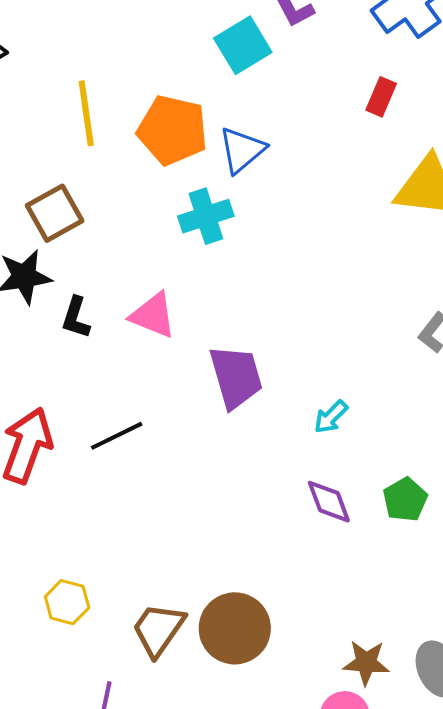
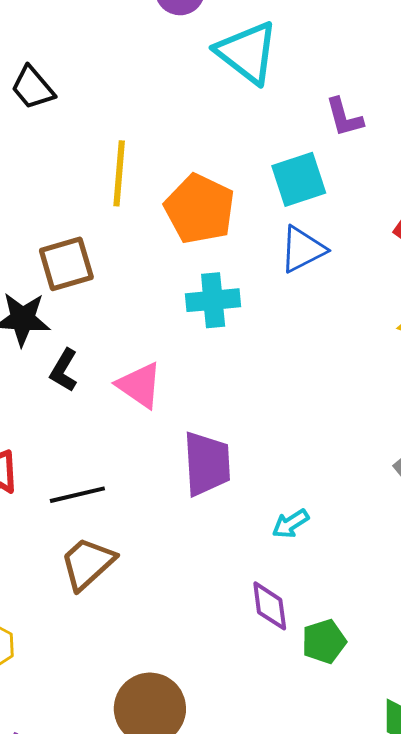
cyan square: (243, 45) -> (299, 179), moved
blue triangle: (242, 150) -> (303, 249), moved
green pentagon: (405, 500) -> (324, 641), moved
brown trapezoid: (158, 630) -> (87, 563), moved

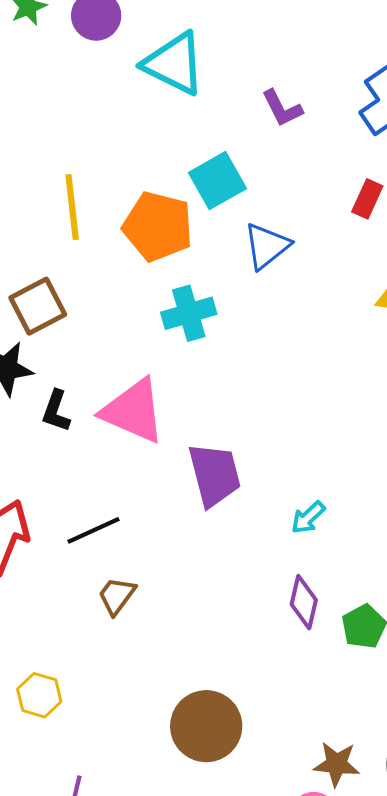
cyan square: (299, 179) -> (217, 181), moved
pink triangle: (140, 385) -> (133, 411), size x1.4
brown trapezoid: (87, 563) -> (117, 596), size x0.7
purple diamond: (270, 606) -> (304, 602), turned 32

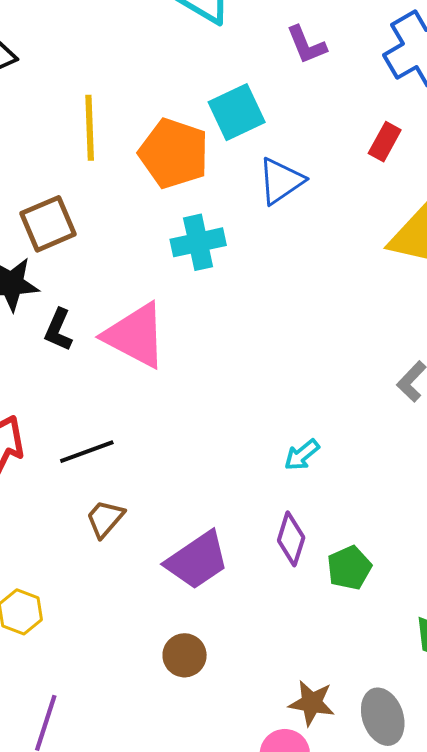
purple trapezoid: (215, 475) -> (197, 560), moved, turned 66
brown circle: (206, 726) -> (185, 655), size x0.6

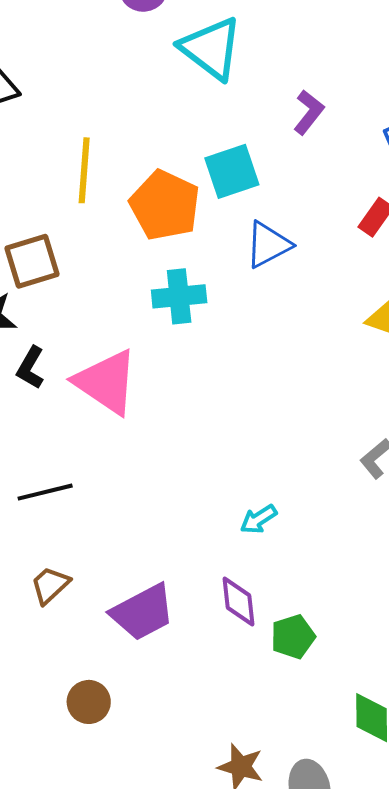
purple L-shape: (306, 45) -> (309, 112), turned -126
brown trapezoid: (105, 519) -> (50, 585), moved
purple diamond: (291, 539) -> (238, 602), turned -30
brown circle: (185, 655) -> (89, 702), moved

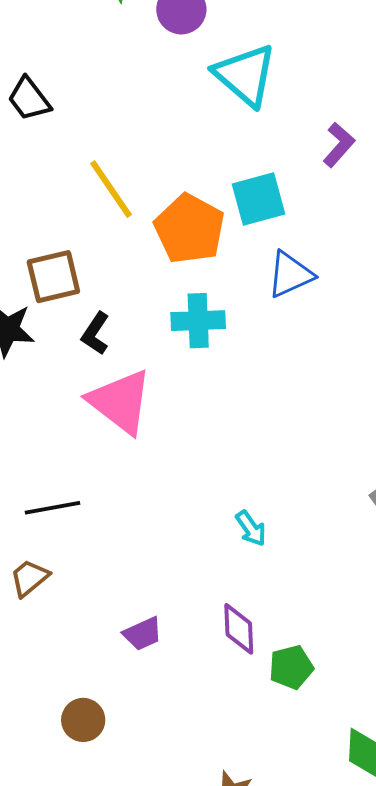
yellow line: (84, 170) -> (111, 189), turned -42
black L-shape: (30, 368) -> (96, 334), moved
cyan arrow: (258, 519) -> (251, 528), moved, turned -96
brown trapezoid: (50, 585) -> (29, 578), moved
purple trapezoid: (143, 612) -> (143, 634), size x0.6

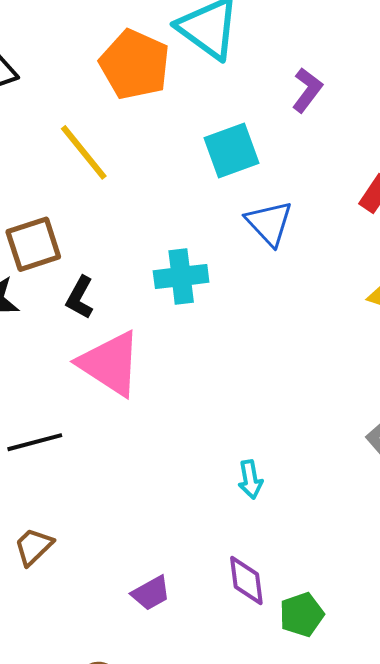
orange pentagon: (189, 229) -> (135, 65), moved
blue triangle: (290, 274) -> (269, 223), turned -44
black line: (53, 508) -> (35, 442), moved
cyan arrow: (251, 528) -> (250, 479), turned 30

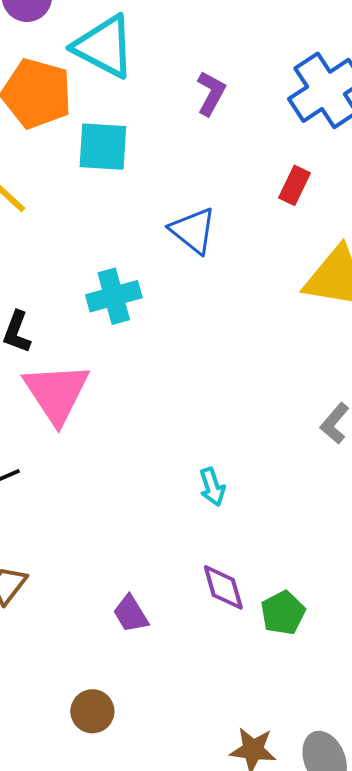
cyan square: (231, 150) -> (103, 147), moved, turned 32
pink triangle: (110, 364) -> (56, 393), turned 32
purple trapezoid: (151, 593) -> (131, 614), turned 96

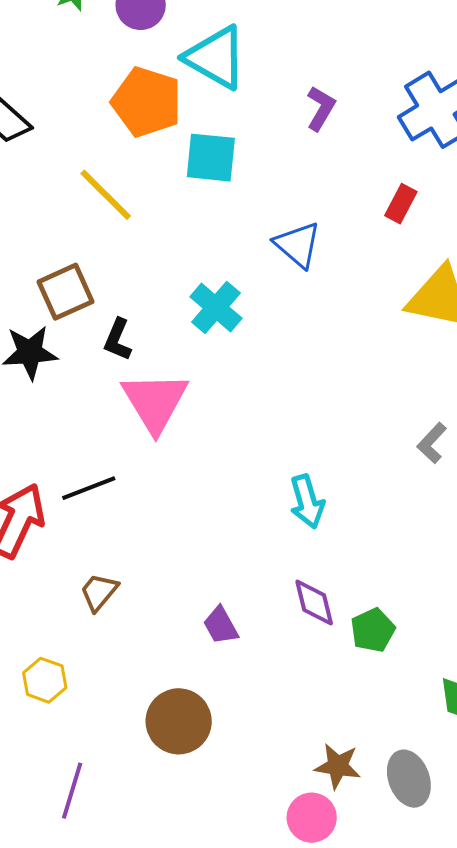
cyan cross: (114, 296) -> (216, 307), turned -36
cyan arrow: (212, 487) -> (307, 502), size x1.4
brown circle: (92, 711) -> (179, 721), size x1.5

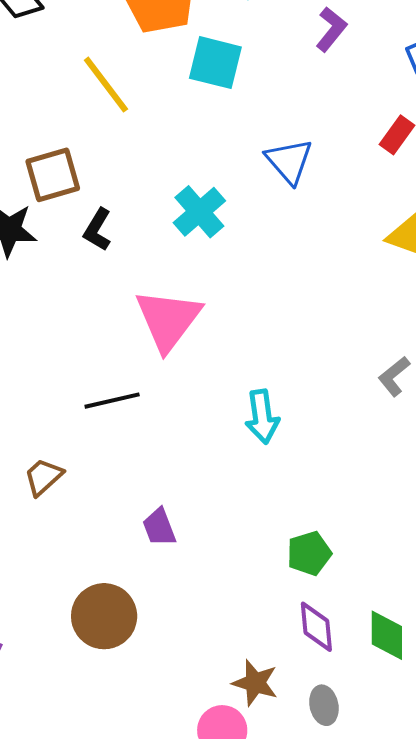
pink triangle: (155, 402) -> (168, 320), moved
black line: (89, 488) -> (112, 401), moved
purple diamond: (314, 602) -> (316, 627), moved
gray ellipse: (409, 779) -> (324, 705), size x0.7

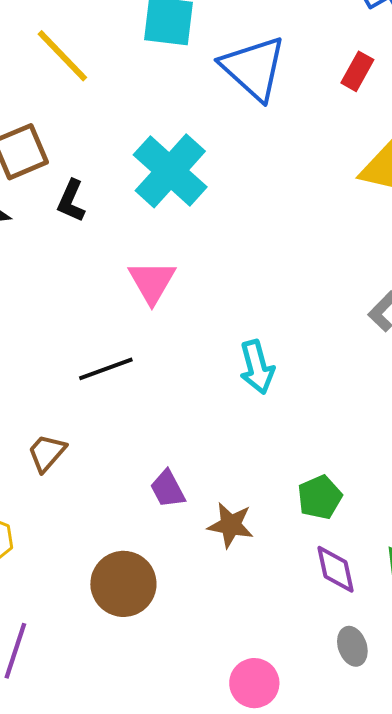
blue triangle: (289, 161) -> (253, 68), moved, size x1.4
cyan cross: (199, 212) -> (170, 171), size x1.4
pink triangle: (168, 320) -> (152, 282), size x0.7
brown star: (255, 683) -> (231, 525), moved

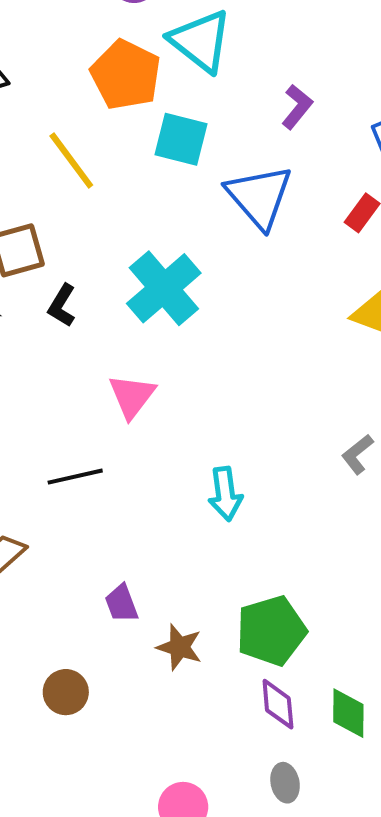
green pentagon: (320, 497) -> (271, 631), size x1.6
brown circle: (123, 584) -> (66, 692), size x0.7

